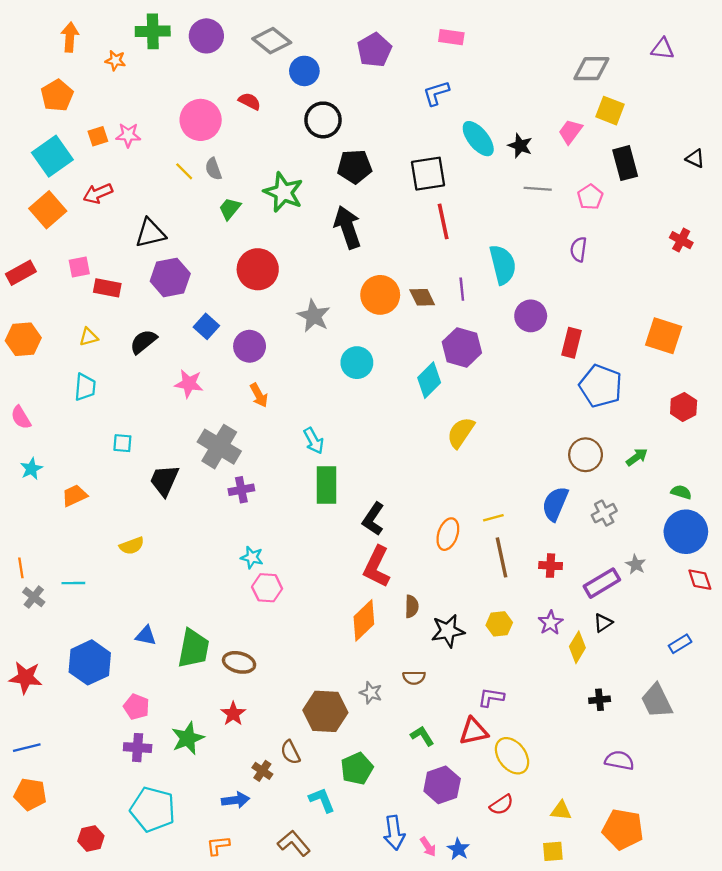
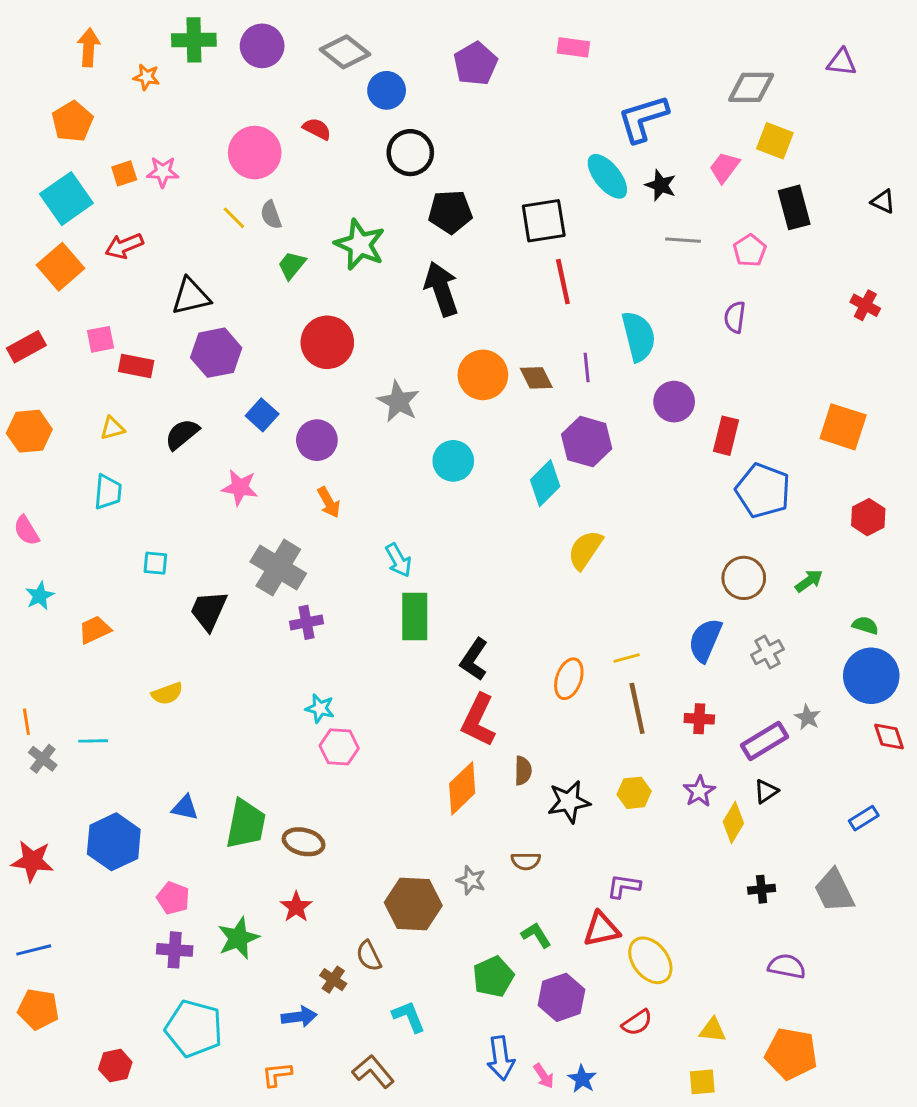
blue L-shape: (436, 93) -> (643, 119), moved, size x1.5
green pentagon: (357, 769) -> (493, 977), moved

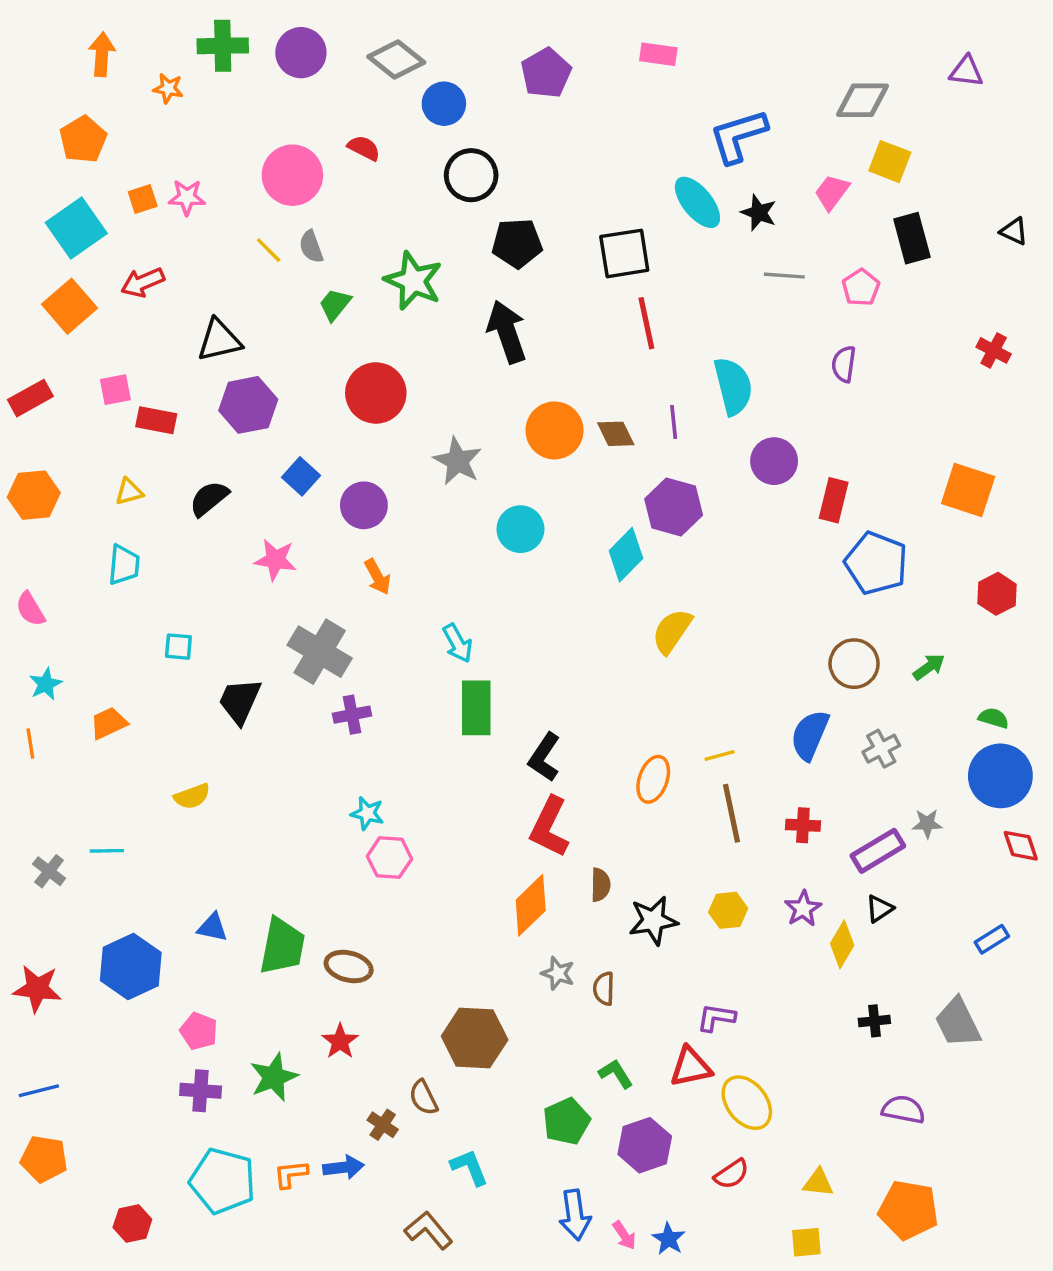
gray star: (807, 717) -> (927, 824), turned -30
orange line: (26, 722) -> (30, 744), moved
brown semicircle: (526, 861) -> (604, 989), turned 92
gray star: (471, 880) -> (558, 973), moved
orange L-shape: (277, 1074) -> (291, 1174), moved

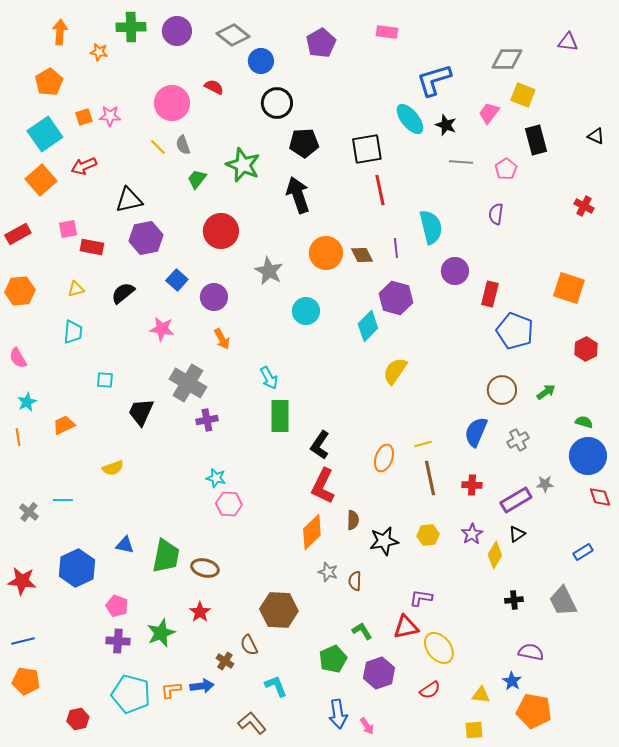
blue star: (669, 1239) -> (512, 681), moved

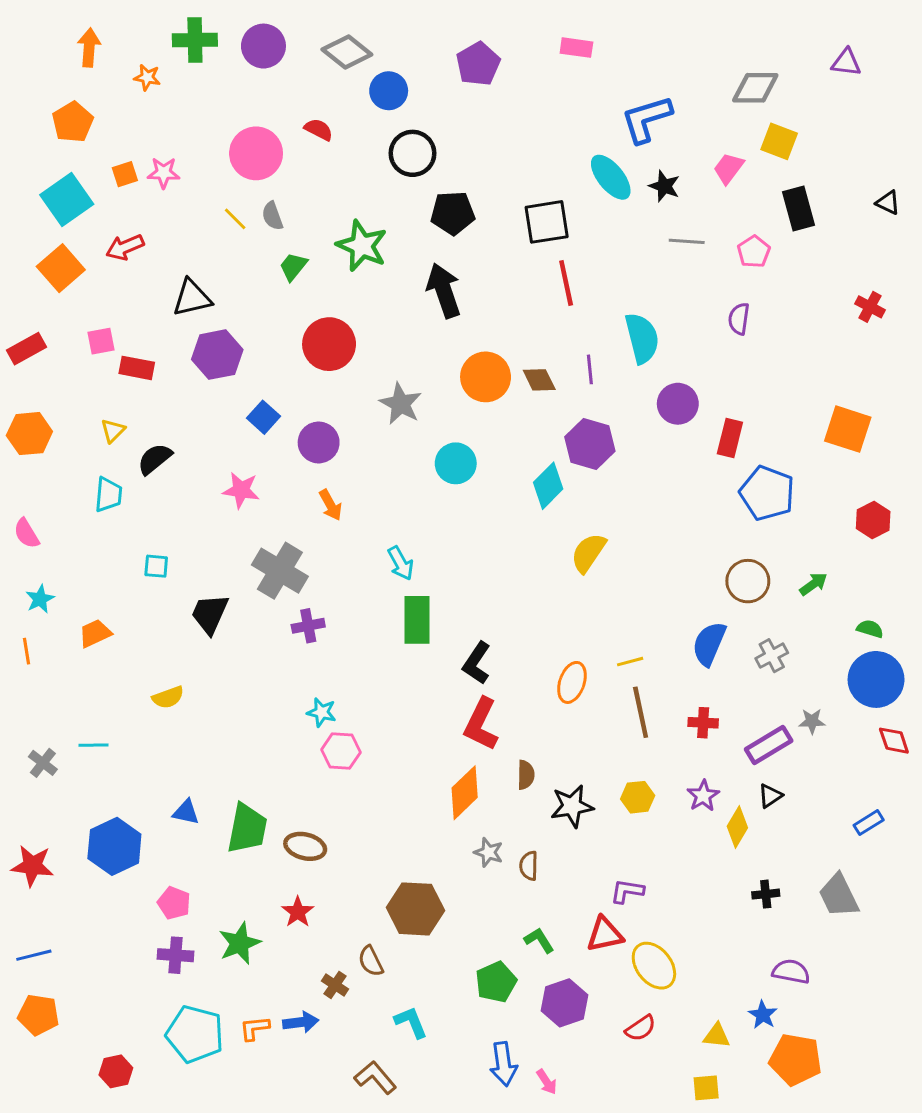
yellow triangle: (76, 289) -> (113, 431), turned -30
black semicircle: (123, 293) -> (155, 459), moved

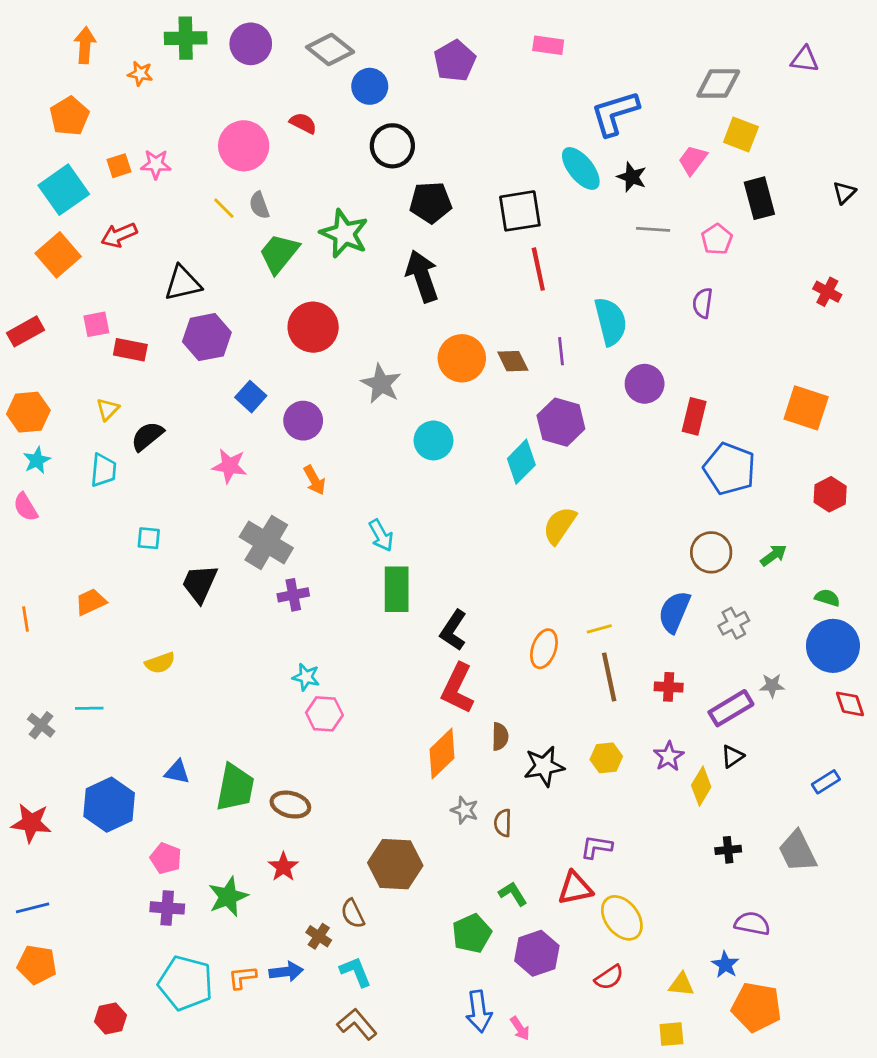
black triangle: (888, 203) -> (844, 193), turned 50
green trapezoid: (293, 267) -> (279, 253), size x1.5
cyan star: (40, 599) -> (37, 460), moved
cyan L-shape: (411, 1022) -> (356, 972), moved

